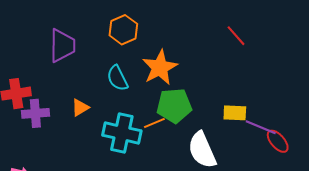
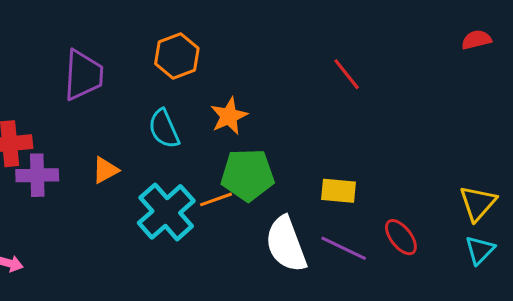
orange star: (160, 67) -> (229, 116), size x0.7
purple line: (261, 127) -> (344, 248), moved
cyan cross: (122, 133) -> (166, 212), turned 33

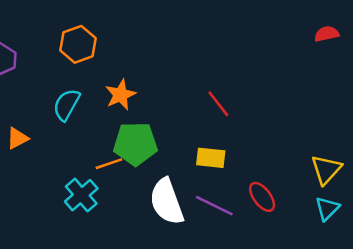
red line: (347, 74) -> (218, 104), moved
cyan semicircle: (164, 129) -> (66, 105), turned 52
cyan cross: (166, 212) -> (81, 195), moved, size x0.7

